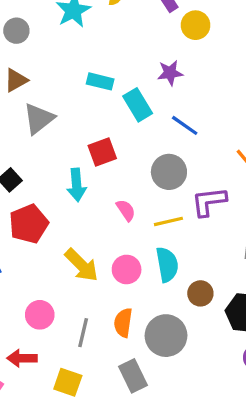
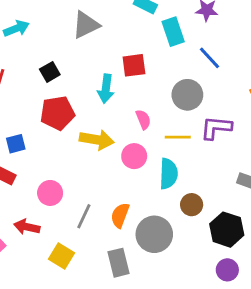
yellow arrow: (81, 265) -> (97, 140), moved, turned -48
pink circle: (127, 269) -> (134, 156), moved

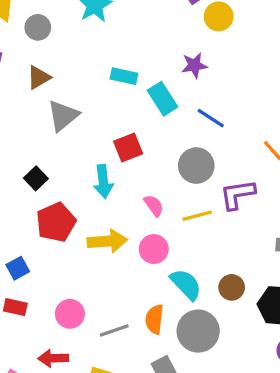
cyan semicircle: (169, 174) -> (186, 284), moved, turned -32
gray line: (84, 216) -> (114, 330), turned 60

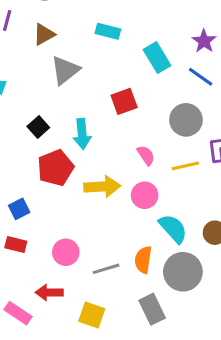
purple star: (194, 65) -> (204, 41), moved, turned -30
cyan rectangle: (124, 76) -> (108, 31), moved
cyan arrow: (103, 181) -> (82, 134), moved

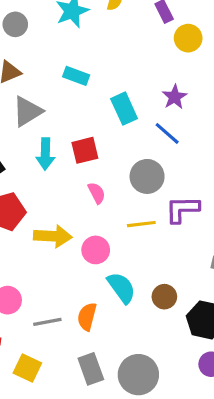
cyan arrow: (82, 134) -> (45, 154), moved
pink semicircle: (146, 155) -> (97, 193), moved
gray circle: (183, 272) -> (138, 375), moved

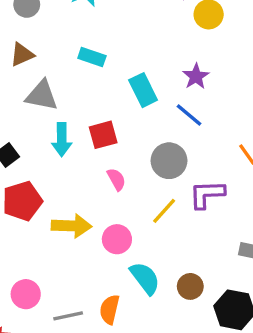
gray triangle: (27, 111) -> (42, 95), turned 44
yellow line: (141, 224) -> (164, 211), turned -40

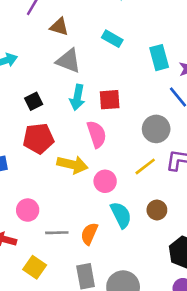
brown triangle: (22, 55) -> (59, 27), turned 30
cyan rectangle: (143, 90) -> (159, 58), moved
pink semicircle: (116, 179) -> (97, 134), moved, size x1.5
brown circle: (190, 286) -> (157, 210), moved

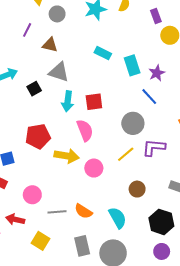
cyan rectangle: (112, 39) -> (103, 53), moved
black square: (34, 101) -> (34, 89), moved
cyan semicircle: (121, 215) -> (118, 218), moved
orange semicircle: (89, 234) -> (83, 211), turned -78

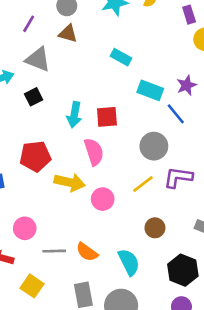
brown triangle: (50, 45) -> (68, 34), moved
cyan rectangle: (132, 65) -> (150, 90), moved, turned -54
gray triangle: (59, 72) -> (38, 59), moved

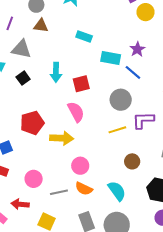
cyan arrow: (74, 115) -> (56, 72), moved
yellow line: (143, 184) -> (117, 130), turned 30
pink circle: (103, 199) -> (80, 166), moved

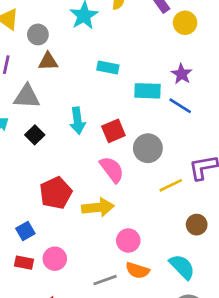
gray circle: (121, 100) -> (148, 148), moved
pink circle: (34, 179) -> (55, 259), moved

